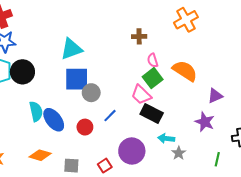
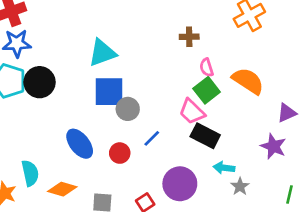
cyan semicircle: (36, 111) -> (30, 173), moved

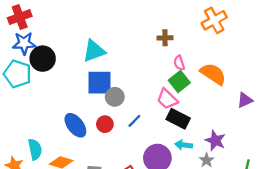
black circle: (40, 82) -> (43, 59), moved
purple star: (273, 146) -> (215, 141), moved
red circle: (120, 153) -> (105, 124), moved
cyan arrow: (224, 168) -> (184, 145), moved

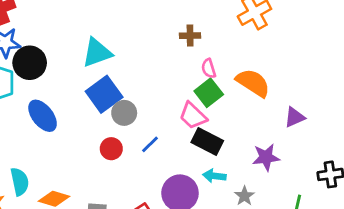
blue square: (99, 83) -> (104, 94), turned -36
blue ellipse: (75, 125) -> (43, 116), moved
purple star: (215, 141) -> (266, 157), moved, turned -30

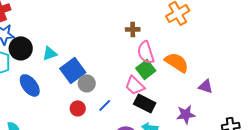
cyan triangle: (97, 53) -> (50, 53), moved, size x0.7
pink semicircle: (209, 68) -> (146, 52), size x1.6
purple triangle: (295, 117) -> (206, 86), turned 42

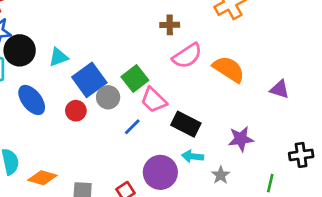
pink semicircle: (146, 52) -> (187, 56), turned -105
green square: (146, 69) -> (135, 79), moved
pink trapezoid: (135, 85) -> (154, 100), moved
purple triangle: (206, 86) -> (280, 89), moved
red circle: (78, 108) -> (76, 111), moved

